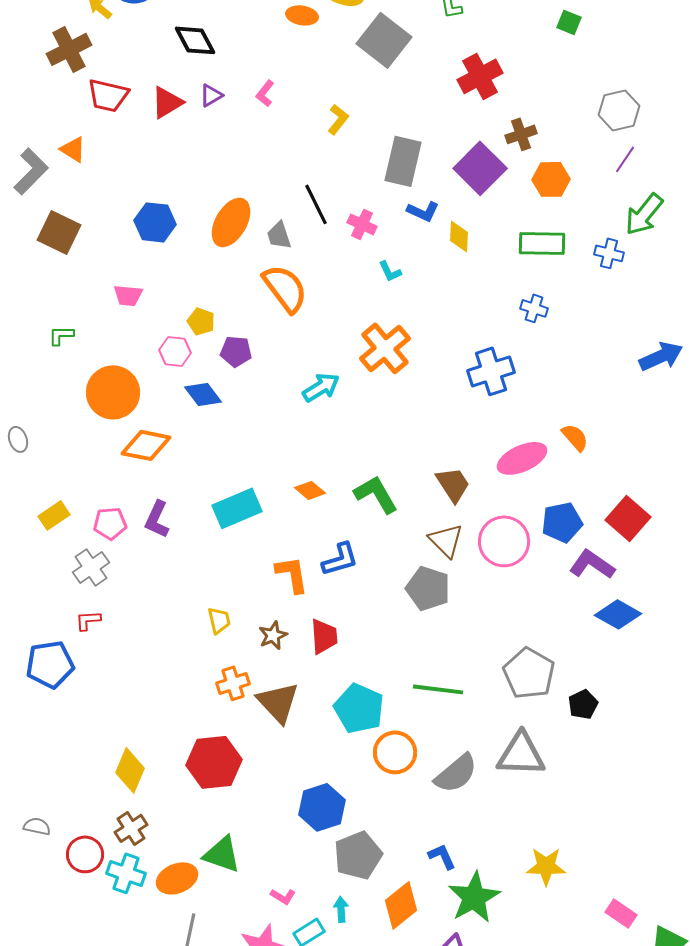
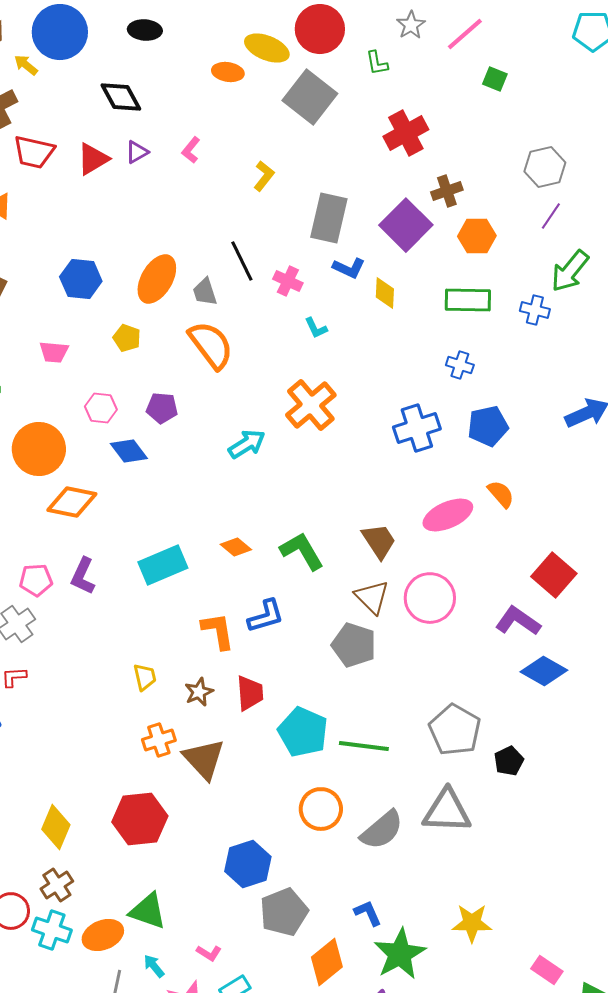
yellow pentagon: (201, 321) -> (127, 338), moved
blue pentagon: (562, 522) -> (488, 426), moved
cyan pentagon: (359, 708) -> (303, 732), moved
cyan arrow: (341, 909) -> (154, 966), moved, turned -35

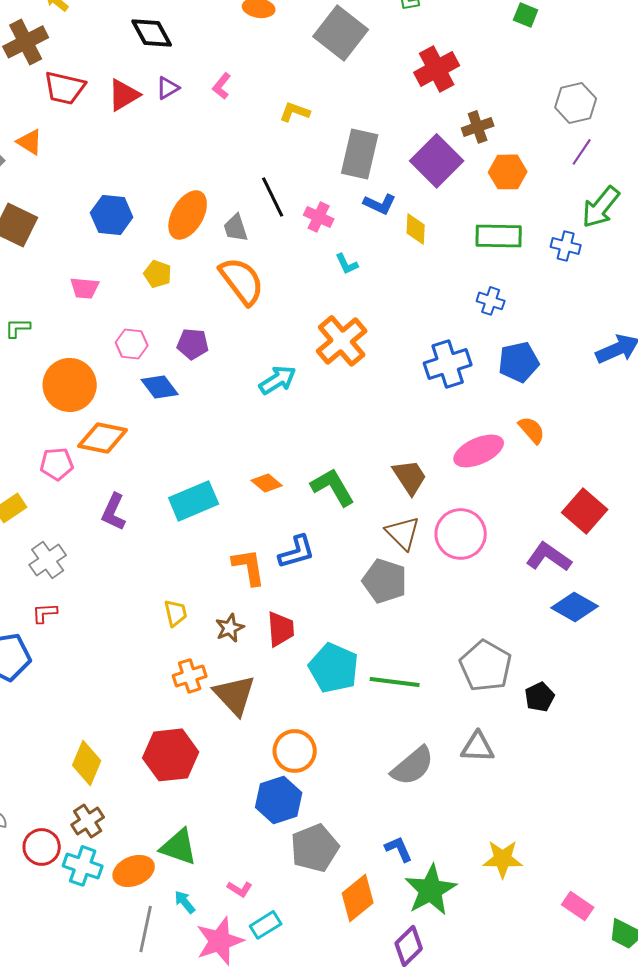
yellow L-shape: (264, 176) -> (295, 112), turned -108
pink pentagon: (36, 580) -> (57, 464), moved
orange circle: (321, 809) -> (295, 751), moved
gray triangle: (447, 811) -> (478, 747), size x0.7

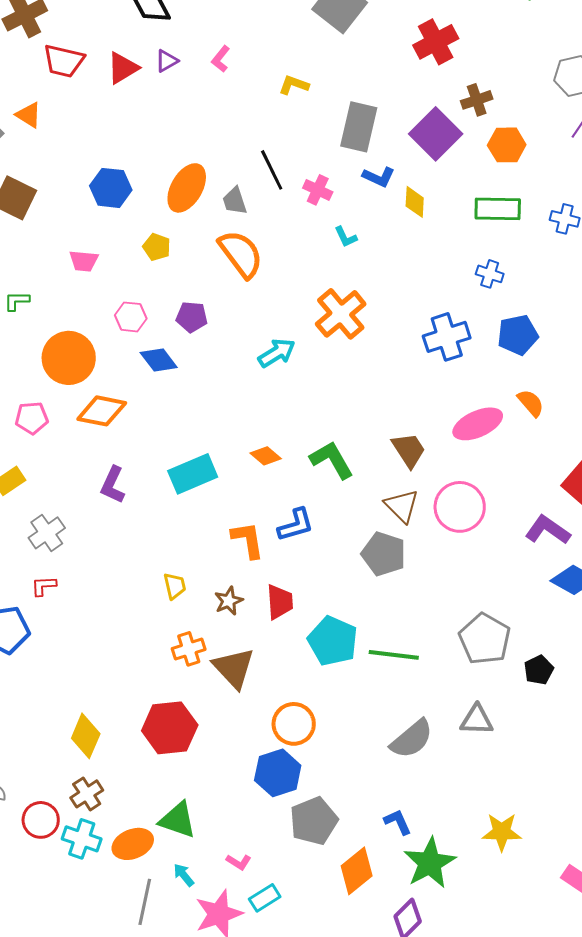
pink pentagon: (57, 464) -> (32, 418), moved

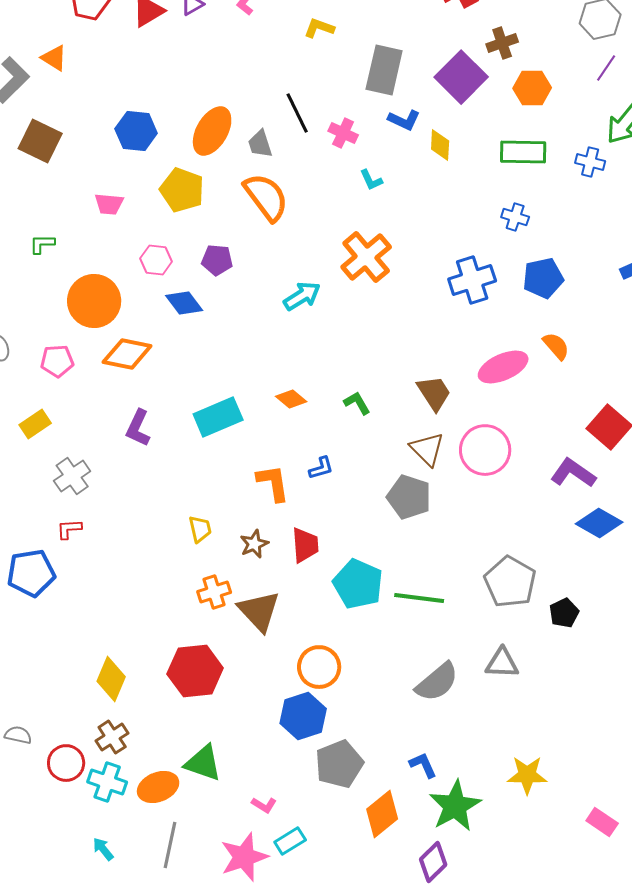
yellow pentagon: (157, 247) -> (182, 190), size x1.6
green L-shape: (332, 460) -> (357, 403), size x0.6
blue L-shape: (296, 525) -> (321, 468), size x0.7
cyan arrow: (184, 875) -> (103, 849), moved

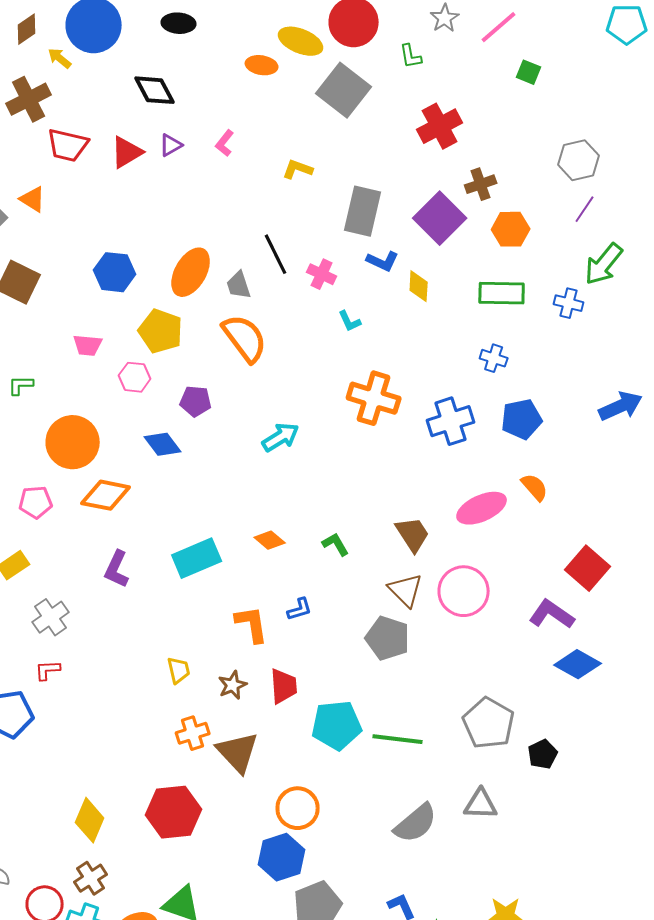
orange cross: (366, 257) -> (374, 398), moved, turned -33
pink hexagon: (156, 260) -> (135, 377), moved
cyan pentagon: (358, 584) -> (337, 725), turned -30

